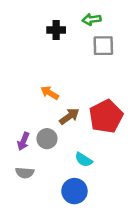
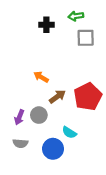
blue circle: (74, 191) -> (53, 149), moved

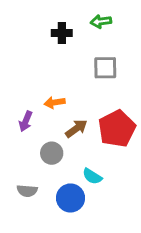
gray square: (86, 38) -> (105, 68), moved
orange arrow: (41, 77) -> (55, 102), turned -40
purple arrow: (19, 117) -> (26, 121), moved

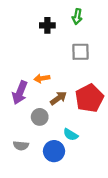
green arrow: (101, 21) -> (77, 17), turned -72
purple arrow: (26, 121) -> (20, 93), size x1.5

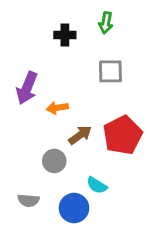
purple arrow: (20, 93) -> (27, 88), moved

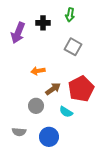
gray square: (110, 71) -> (73, 47), turned 30
purple arrow: (27, 88) -> (18, 33), moved
cyan semicircle: (97, 185) -> (66, 112), moved

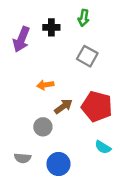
red pentagon: (81, 89) -> (97, 106), turned -30
cyan semicircle: (66, 112) -> (103, 147), moved

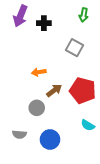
green arrow: (84, 18) -> (84, 15), moved
purple arrow: (21, 39) -> (20, 16), moved

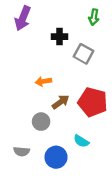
black cross: (44, 23) -> (59, 37), moved
cyan semicircle: (88, 125) -> (81, 141), moved

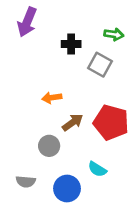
green arrow: (94, 17) -> (114, 34), moved, turned -91

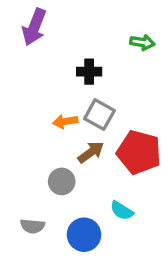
black cross: (71, 44) -> (89, 72), moved
gray square: (100, 65) -> (99, 115), moved

